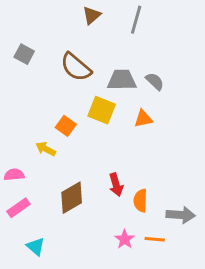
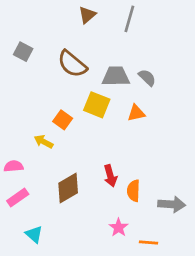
orange line: (155, 239) -> (149, 243), moved

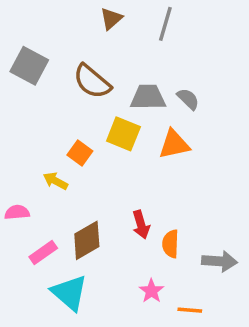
gray square: (23, 52) -> (29, 66), size x1.5
orange triangle: (136, 113) -> (174, 144), size x1.4
pink rectangle: (18, 198) -> (43, 253), moved
cyan triangle: (34, 234) -> (69, 293), moved, size x1.6

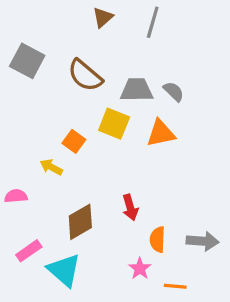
orange semicircle: (171, 244) -> (158, 240), moved
pink rectangle: (43, 253) -> (29, 251), moved

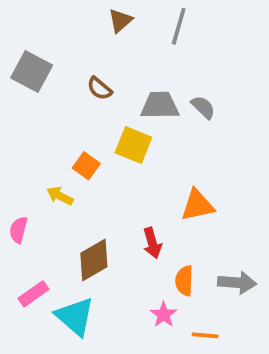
brown semicircle: (85, 75) -> (99, 88), size x0.6
orange triangle: (161, 133) -> (197, 205), moved
pink semicircle: (16, 196) -> (18, 230), turned -70

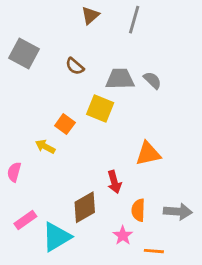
brown diamond: (94, 260) -> (85, 207), moved
cyan triangle: (75, 316) -> (56, 237), turned 48

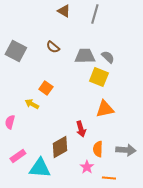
brown triangle: (90, 15) -> (64, 11), turned -48
gray square: (24, 53) -> (16, 51), moved
yellow square: (100, 109) -> (99, 77), moved
cyan triangle: (56, 237) -> (40, 168), turned 35

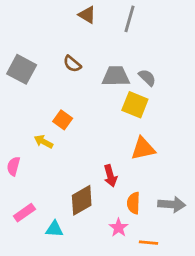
cyan triangle: (40, 168) -> (54, 229), size x0.6

